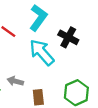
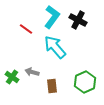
black cross: (68, 37) -> (78, 20), moved

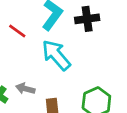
black cross: (78, 20) -> (87, 19), turned -36

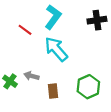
black cross: (87, 19) -> (97, 20), moved

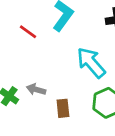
cyan arrow: (56, 49) -> (91, 63), moved

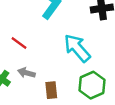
red line: (28, 32) -> (19, 43), moved

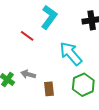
red line: (19, 43) -> (27, 36), moved

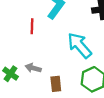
red line: (27, 36) -> (32, 26), turned 56

